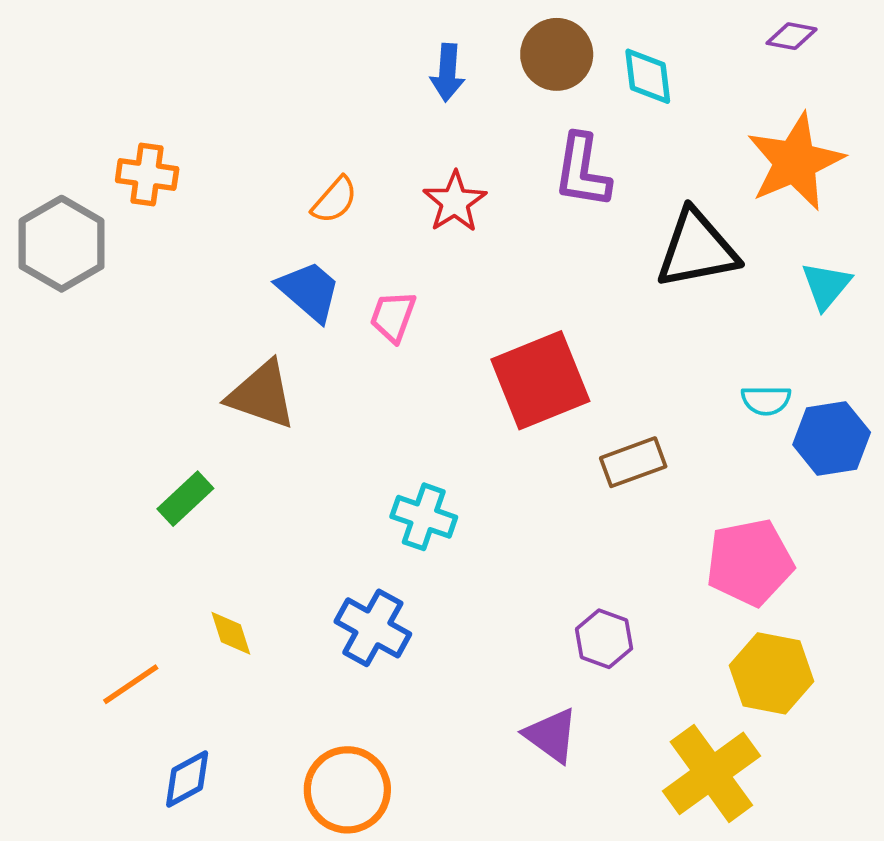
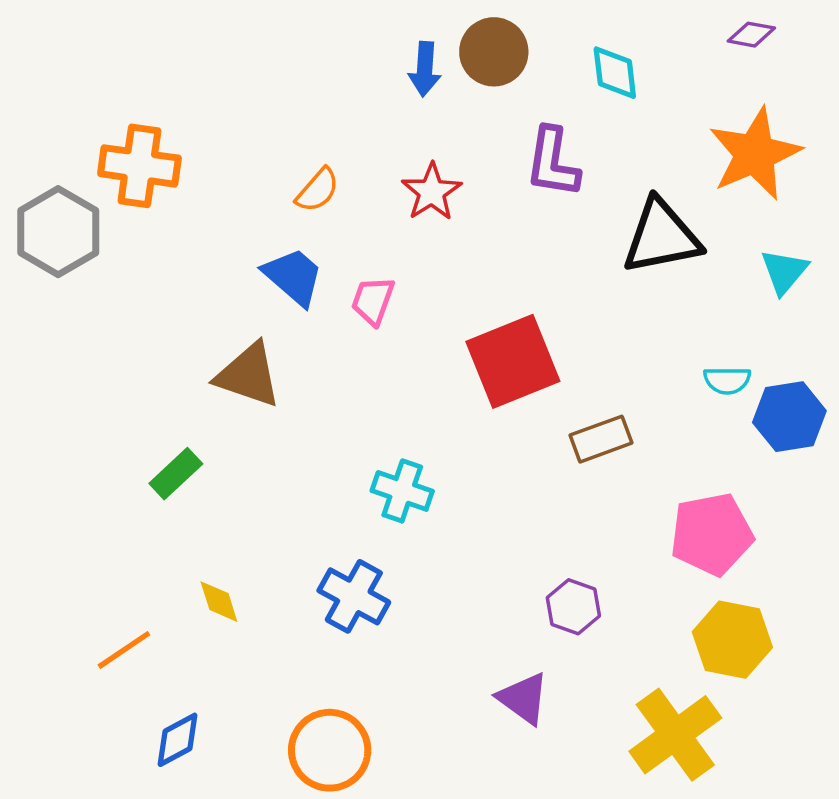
brown circle: (557, 54) -> (494, 52), moved
orange cross: (147, 175) -> (139, 166), size x1.4

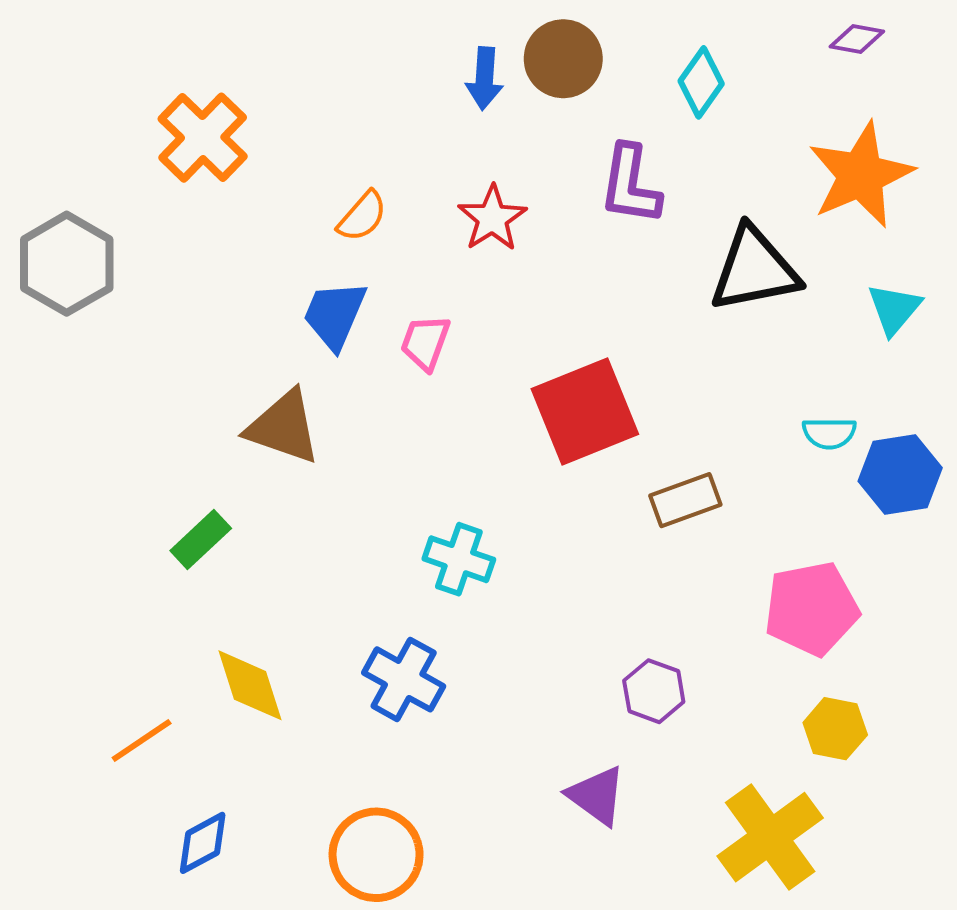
cyan diamond: (615, 73) -> (701, 82), turned 42
orange cross: (139, 166) -> (203, 138), moved, turned 36
blue trapezoid: (293, 277) -> (335, 315), turned -108
yellow diamond: (219, 602) -> (250, 685), size x1.5
yellow hexagon: (732, 640) -> (835, 729), size x0.7

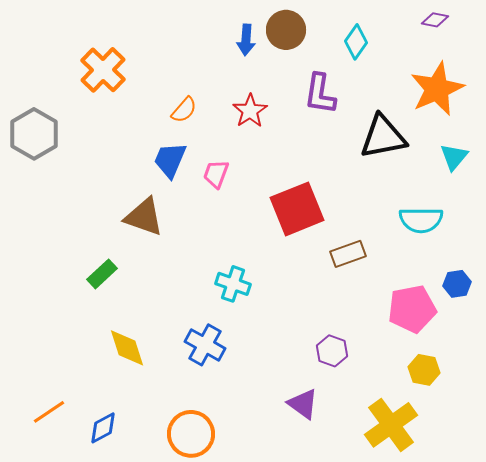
cyan semicircle: (829, 433) -> (421, 220), size x1.6
blue hexagon: (900, 474) -> (457, 284), moved, size x0.7
orange line: (142, 740) -> (49, 412), moved

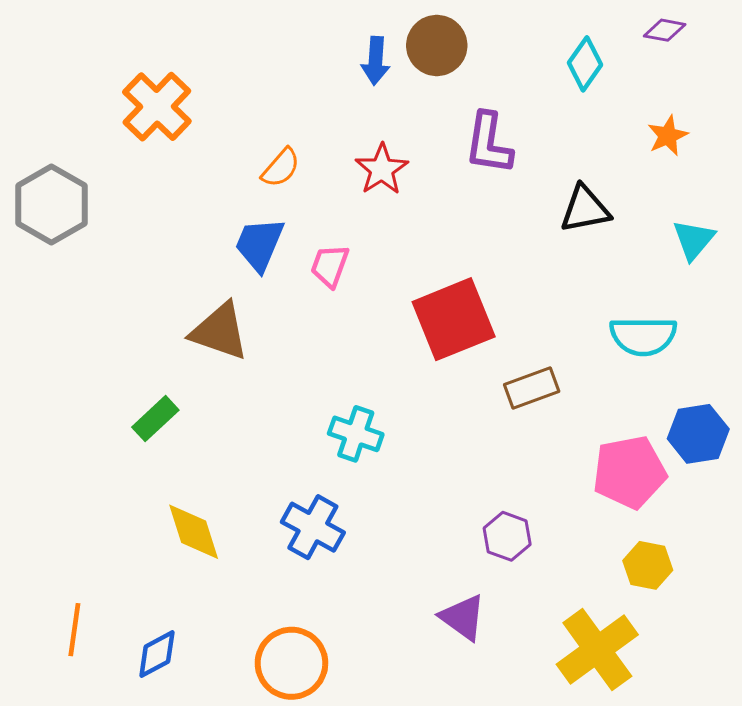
cyan diamond: (356, 42) -> (585, 64), moved
orange star: (437, 89) -> (668, 136), size x0.5
black triangle: (383, 137) -> (585, 209), size x0.7
blue hexagon: (457, 284) -> (698, 434), size x1.4
orange line: (49, 412) -> (74, 630), turned -48

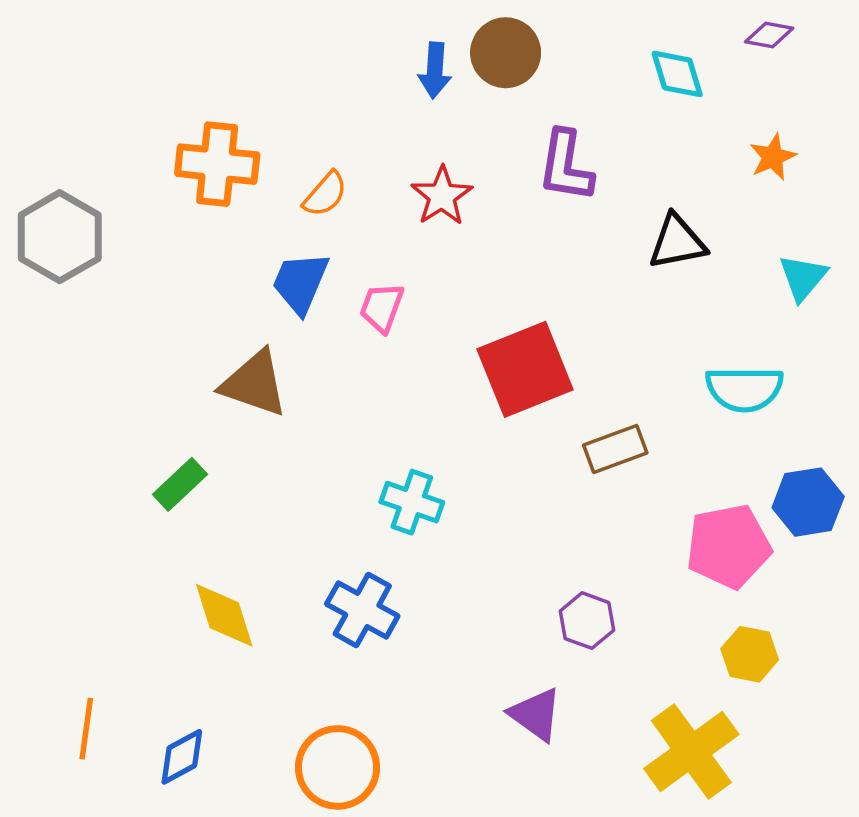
cyan diamond: (585, 64) -> (677, 74), turned -52
orange cross: (157, 107) -> (217, 164), moved, turned -38

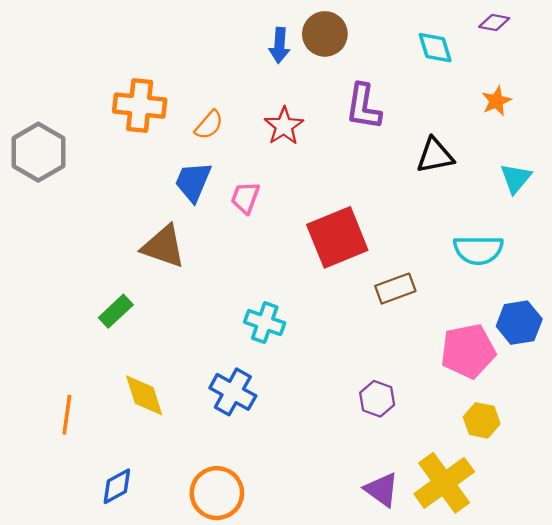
purple triangle: (536, 714) -> (382, 490), moved
orange line: (86, 729) -> (67, 415), moved

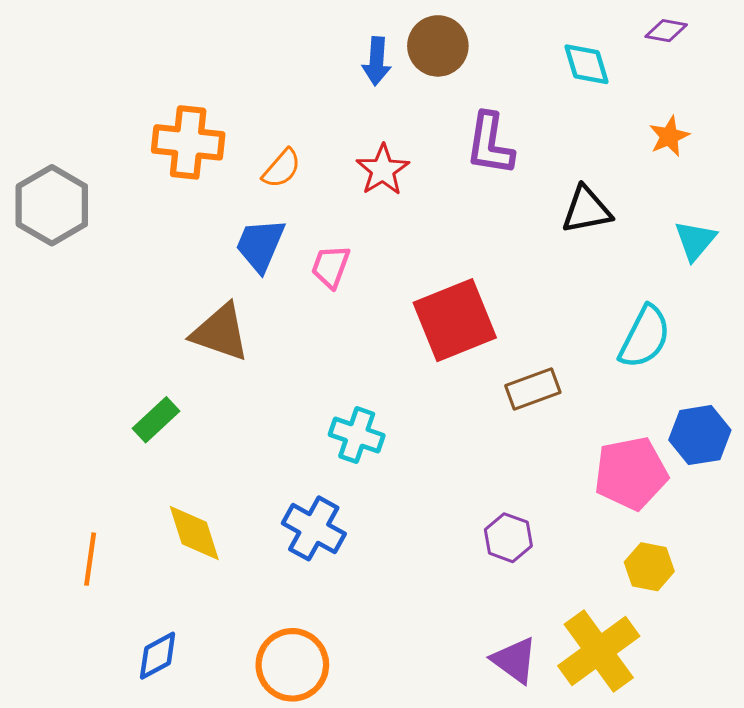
cyan semicircle: (478, 250) -> (645, 337), turned -63

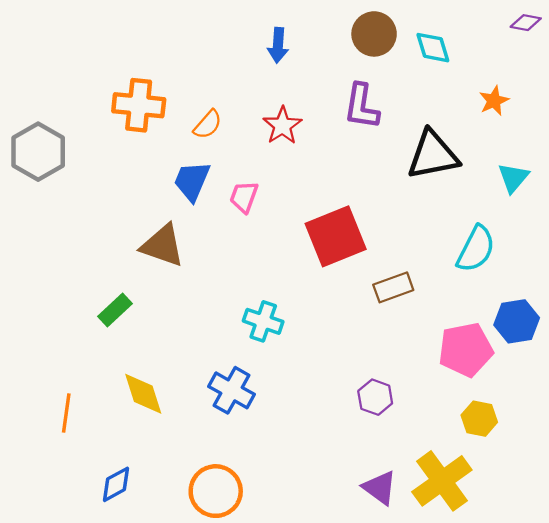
purple diamond: (666, 31) -> (526, 23), moved
brown circle: (438, 46) -> (374, 34), moved
black triangle: (586, 210) -> (433, 155), size x1.4

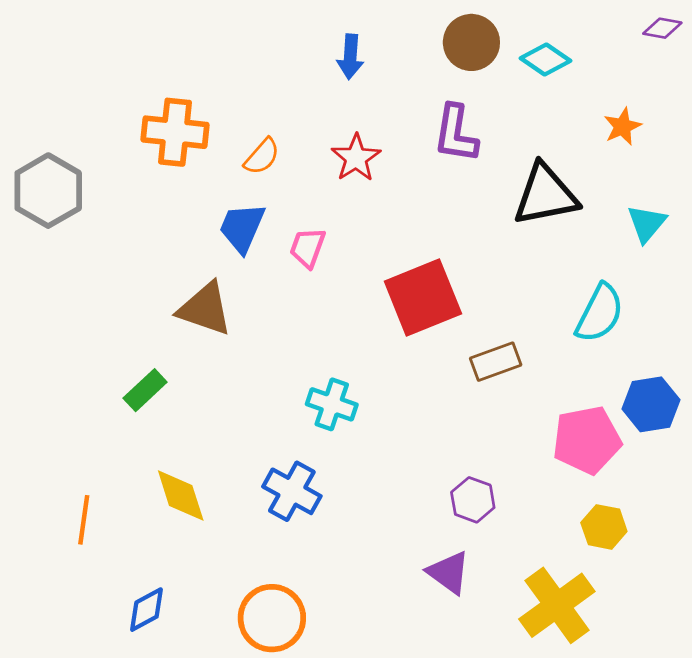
cyan diamond: (433, 48) -> (546, 60), turned -39
purple triangle: (380, 488) -> (449, 573), moved

